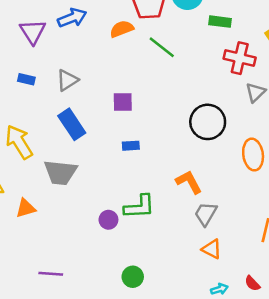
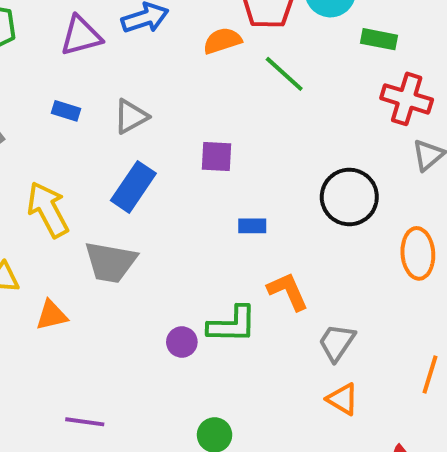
purple triangle: (33, 32) -> (81, 36), turned 44
blue rectangle: (72, 124) -> (133, 187), turned 64
blue rectangle: (131, 146) -> (252, 226), moved
orange L-shape: (189, 182) -> (288, 291), moved

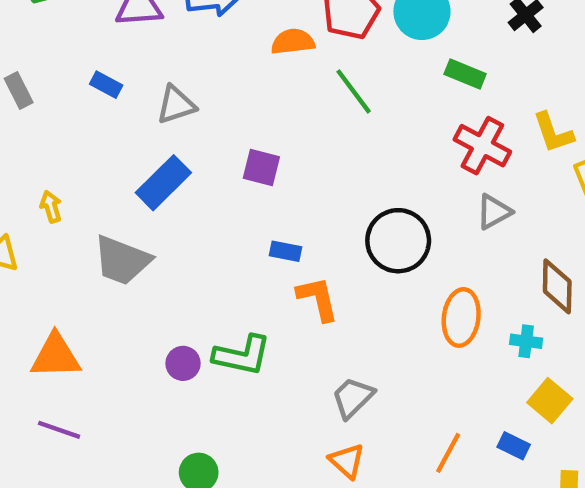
yellow arrow: (48, 209) -> (51, 207), moved, size x0.5
orange L-shape: (288, 291) -> (318, 299), moved
orange triangle: (52, 315) -> (55, 356), moved, size x1.4

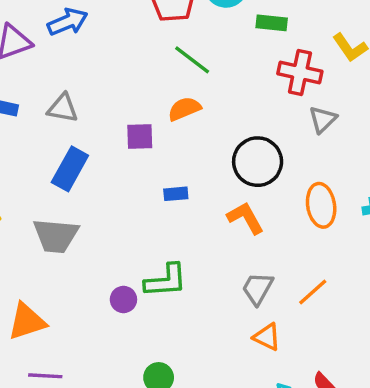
orange semicircle: (293, 42) -> (184, 109), moved
gray triangle: (176, 105) -> (63, 108), turned 44
orange L-shape: (318, 299) -> (246, 218), moved
orange line: (448, 453) -> (313, 292), moved, turned 36

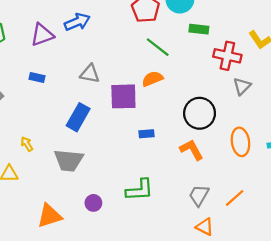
green rectangle: (272, 23) -> (199, 29), moved
gray triangle: (63, 108) -> (90, 74), moved
purple square: (140, 136) -> (123, 96), size x1.5
purple circle: (123, 299) -> (93, 203), moved

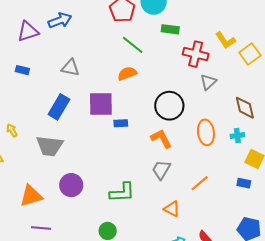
purple square: (123, 96) -> (101, 104), moved
green L-shape: (140, 190) -> (122, 192), moved
gray trapezoid: (199, 195) -> (161, 170), moved
purple circle: (93, 203) -> (71, 185), size x1.5

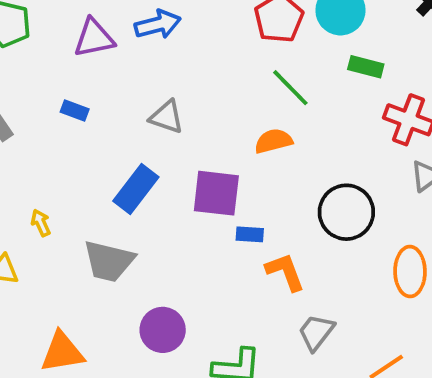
orange L-shape: (161, 139) -> (285, 272), moved
purple circle: (71, 185) -> (163, 330), moved

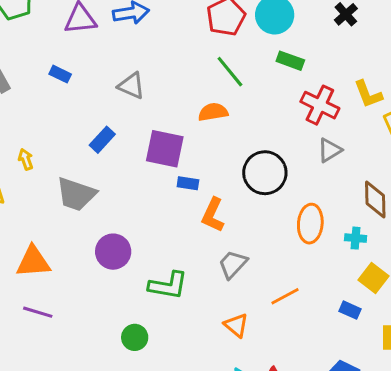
blue rectangle: (136, 189) -> (102, 140), size x0.7
orange L-shape: (285, 272) -> (213, 215), turned -140

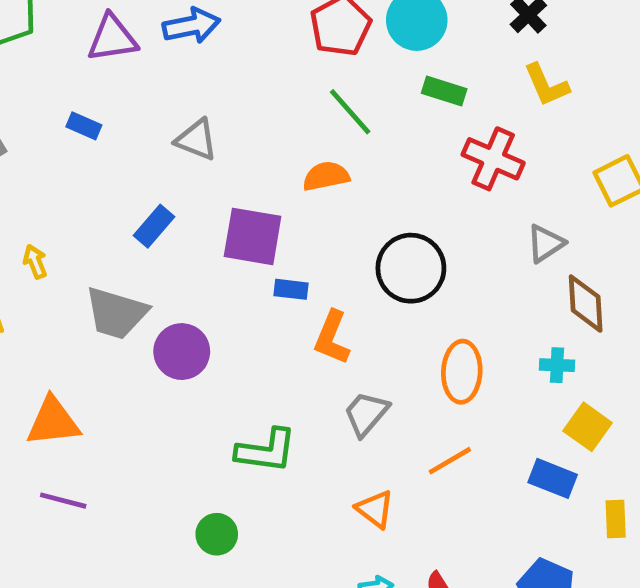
yellow L-shape: (368, 94) -> (546, 85), moved
gray triangle: (330, 150) -> (545, 243), moved
orange ellipse: (310, 224) -> (462, 372), moved
purple circle: (113, 252) -> (182, 352), moved
blue rectangle: (350, 310) -> (553, 478), size x1.4

